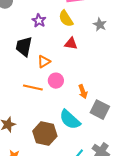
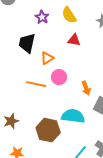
cyan semicircle: (70, 120) -> (73, 116), turned 145

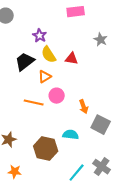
yellow semicircle: (69, 15) -> (49, 55), moved
black trapezoid: (27, 43) -> (25, 62), turned 40
cyan semicircle: (73, 116) -> (71, 135), size x0.7

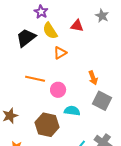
red triangle: (72, 59) -> (77, 26), moved
orange triangle: (45, 77) -> (60, 53), moved
pink circle: (57, 96) -> (58, 90), moved
orange arrow: (84, 107) -> (93, 78), moved

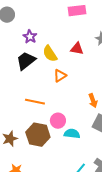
purple star: (41, 12) -> (30, 37), moved
pink circle: (58, 90) -> (58, 121), moved
brown hexagon: (47, 125) -> (38, 135), moved

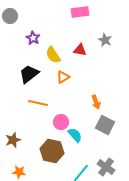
black trapezoid: (26, 61) -> (29, 74), moved
cyan semicircle: (72, 134) -> (75, 135), turned 42
brown hexagon: (38, 135) -> (52, 151), moved

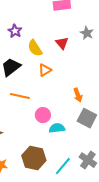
red triangle: (80, 50) -> (62, 43), turned 40
cyan semicircle: (75, 135) -> (57, 128), turned -56
brown hexagon: (52, 151) -> (34, 158), moved

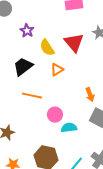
red triangle: (62, 43) -> (74, 43), size x1.5

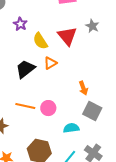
black trapezoid: (23, 67) -> (25, 69), moved
orange line: (32, 96) -> (25, 106), moved
cyan semicircle: (69, 128) -> (71, 128), moved

